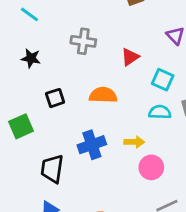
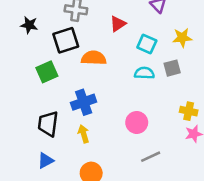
black square: (55, 98) -> (66, 40), moved, size x1.5
green square: (21, 126) -> (47, 72), moved
yellow arrow: (134, 142) -> (84, 134), moved, turned -108

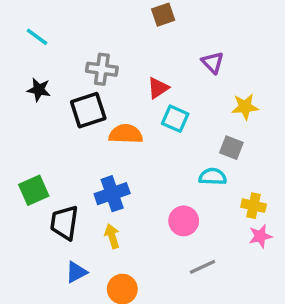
cyan square: (147, 44) -> (175, 119), moved
gray square: (172, 68) -> (231, 148), turned 36
green square: (47, 72) -> (34, 190), moved
cyan semicircle: (144, 73) -> (213, 177), moved
blue triangle: (46, 160) -> (76, 272), moved

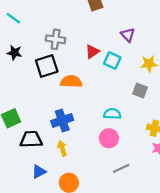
cyan square: (175, 119) -> (112, 60), moved
cyan semicircle: (213, 177) -> (112, 114), moved
black trapezoid: (64, 223) -> (31, 139), turned 80

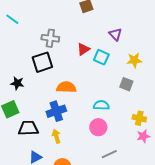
black star: (14, 53) -> (17, 83), moved
orange semicircle: (71, 82) -> (66, 87), moved

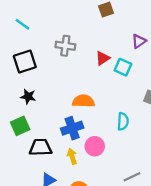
purple triangle: (115, 34) -> (139, 41), turned 40
black square: (42, 62) -> (25, 62), moved
cyan semicircle: (101, 105) -> (123, 121), turned 91
pink circle: (98, 127) -> (95, 146), moved

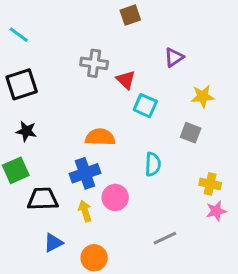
gray cross: (65, 46) -> (94, 63), moved
red triangle: (103, 58) -> (126, 80), turned -42
cyan square: (123, 67) -> (145, 106), moved

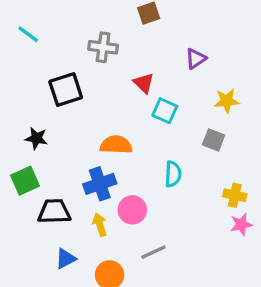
gray cross: (94, 63) -> (103, 47), moved
black square: (22, 84) -> (66, 90), moved
gray line: (165, 238) -> (153, 252), moved

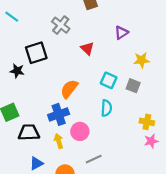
gray cross: (103, 47) -> (61, 25), turned 30
cyan square: (165, 111) -> (109, 80), moved
black star: (36, 138) -> (17, 71), moved
orange semicircle: (116, 145) -> (69, 89), turned -54

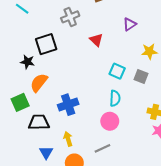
gray cross: (61, 25) -> (70, 17), turned 30
orange semicircle: (69, 89) -> (39, 83), moved
pink circle: (80, 131) -> (110, 121), moved
yellow arrow: (59, 141) -> (68, 139), moved
blue triangle: (36, 163) -> (46, 153), turned -32

